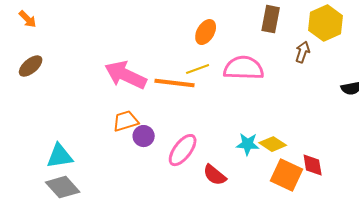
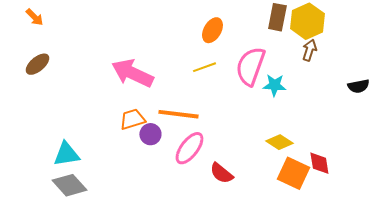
yellow hexagon: (326, 23) -> (307, 21), moved
pink semicircle: (244, 68) -> (250, 66), turned -72
orange line: (175, 83) -> (178, 114), moved
cyan star: (248, 144) -> (274, 85), moved

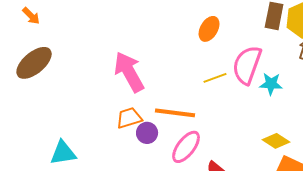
brown ellipse: (37, 64) -> (34, 63), size x1.5
yellow line: (204, 67) -> (215, 78), moved
pink arrow: (132, 73) -> (129, 72), turned 36

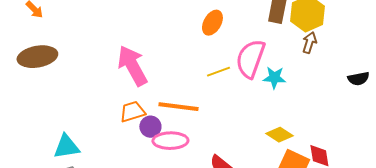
brown ellipse: (34, 63) -> (37, 57), turned 30
pink ellipse: (186, 147) -> (170, 141), moved, turned 52

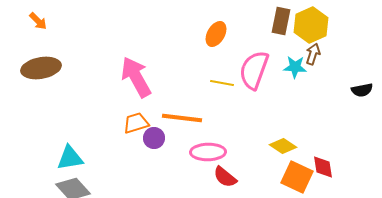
yellow line: (218, 72) -> (222, 83), turned 30
cyan star: (274, 78) -> (295, 67), moved
pink ellipse: (170, 141) -> (208, 152), moved

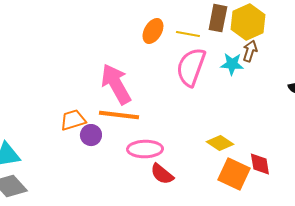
pink arrow: (136, 77) -> (116, 84), moved
yellow line: (222, 83) -> (188, 34), moved

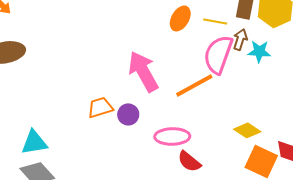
brown arrow: (250, 51) -> (240, 39), moved
orange line: (119, 115) -> (194, 85), moved, turned -36
purple circle: (91, 135) -> (128, 114), moved

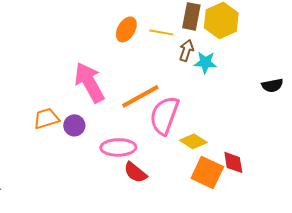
pink semicircle: (218, 54) -> (164, 115), moved

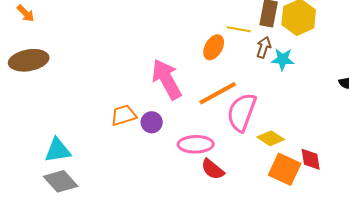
orange ellipse: (126, 29) -> (214, 47), moved

